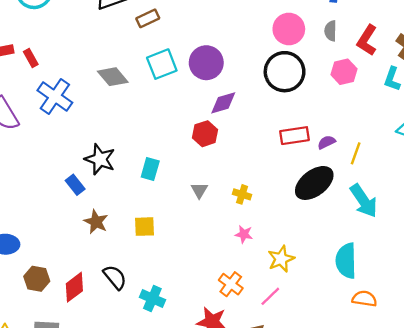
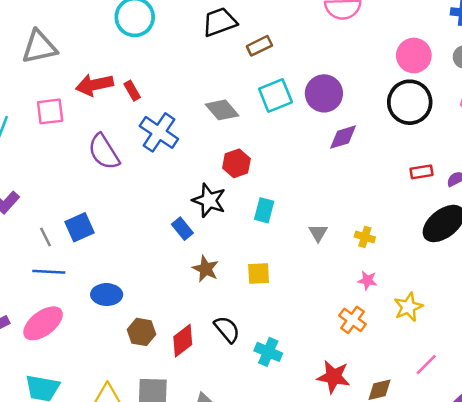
red hexagon: (205, 134) -> (236, 163), moved
red rectangle: (294, 136) -> (421, 172), size x0.7
orange cross: (231, 284) -> (353, 320), moved
pink line: (270, 296) -> (426, 364), moved

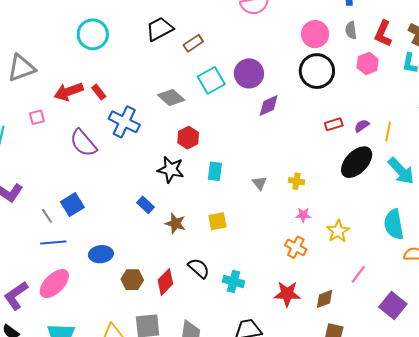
pink square: (50, 111) -> (37, 117), size x0.7
blue rectangle: (182, 229) -> (145, 205), moved

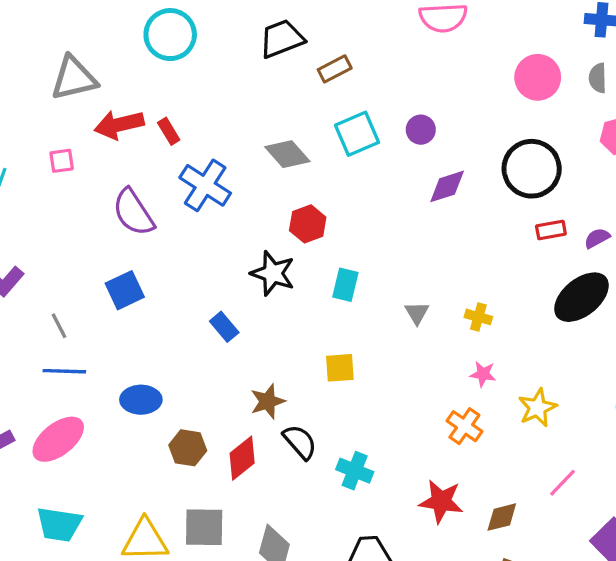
gray triangle: (21, 68) -> (74, 78), moved
black circle: (317, 71) -> (532, 169), moved
purple circle: (249, 73) -> (421, 130), size x0.6
blue square: (72, 205) -> (125, 290), moved
brown star: (175, 223) -> (268, 401), moved, turned 30

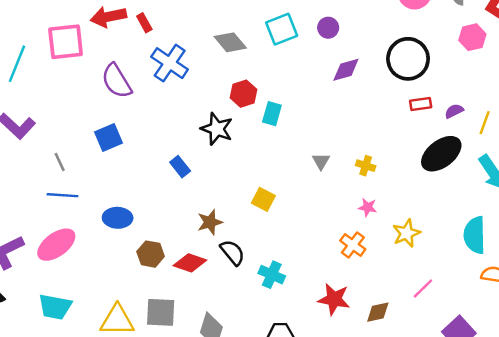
pink square: (62, 161) -> (66, 42), size x2.0
cyan rectangle: (345, 285) -> (272, 114), moved
yellow square: (340, 368) -> (263, 199), turned 30
red diamond: (242, 458) -> (190, 263), turned 56

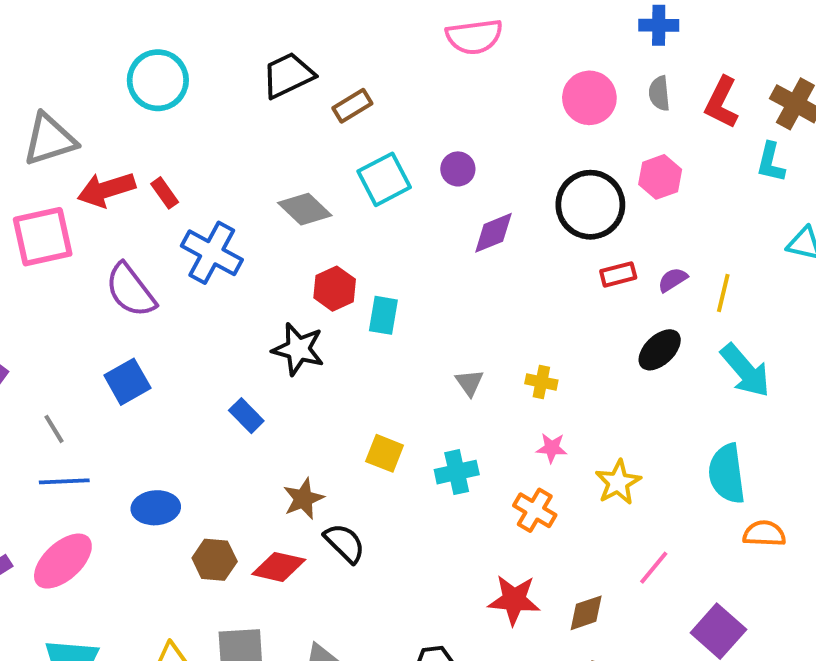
pink hexagon: (472, 37) -> (660, 177), moved
black ellipse: (441, 154) -> (660, 350), size x0.7
cyan cross: (272, 275) -> (457, 472), moved, turned -30

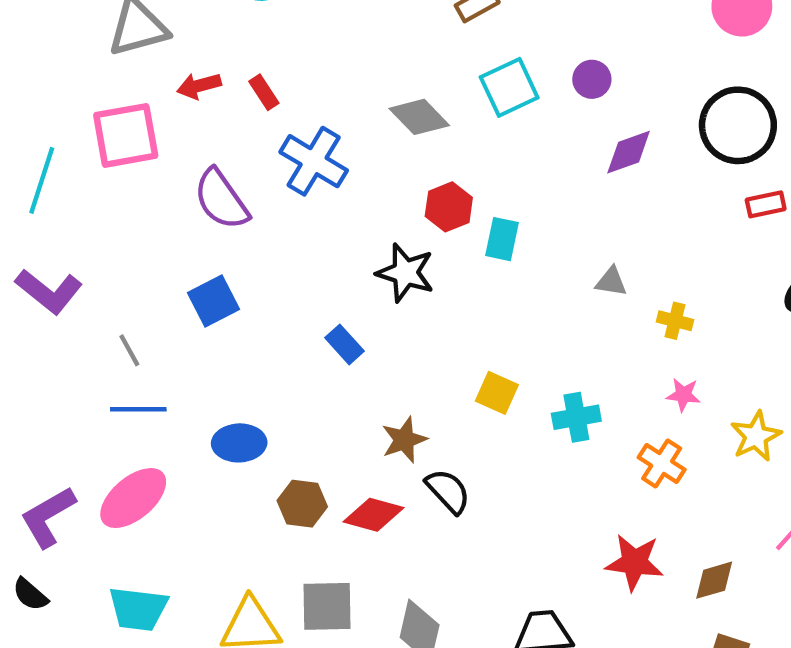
red arrow: (106, 190) -> (199, 86), size x0.7
gray triangle: (469, 383) -> (611, 282), moved, turned -48

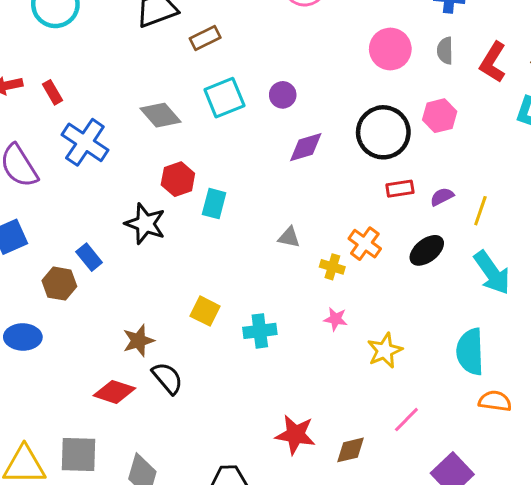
blue rectangle: (344, 344) -> (89, 257), moved
orange cross: (662, 463) -> (365, 244), moved
brown hexagon: (302, 504) -> (59, 284), moved

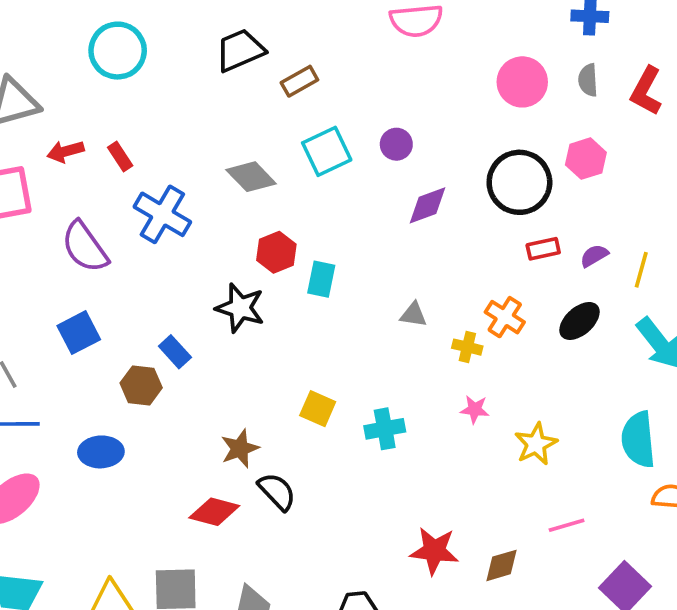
pink line: (406, 420) -> (567, 525), turned 32

